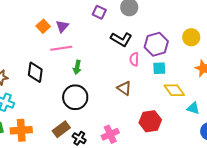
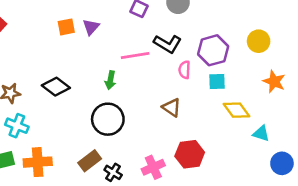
orange square: (43, 26) -> (66, 27), turned 32
pink line: (61, 48) -> (135, 55), moved
black diamond: (35, 72) -> (56, 87), turned -60
red hexagon: (150, 121) -> (190, 154), moved

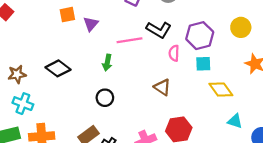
purple triangle: (91, 27) -> (91, 24), moved
black circle: (108, 119) -> (105, 98), size x0.6
cyan triangle: (261, 133) -> (235, 121), moved

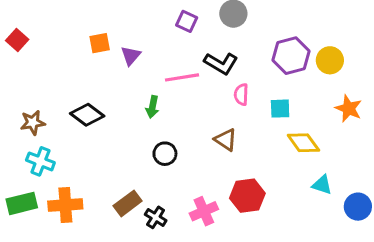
purple hexagon: (200, 36) -> (291, 56), moved
black circle: (105, 98) -> (165, 154), moved

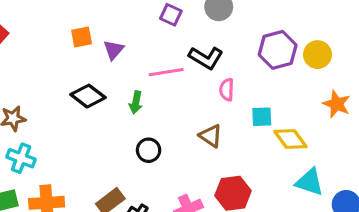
cyan square: (280, 109) -> (262, 117), moved
black diamond: (87, 115) -> (88, 96), moved
cyan triangle: (322, 185) -> (310, 182), size x1.4

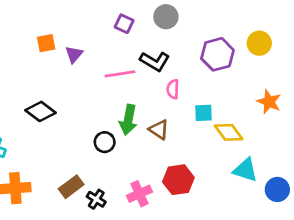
yellow circle: (317, 55) -> (259, 43), moved
black diamond: (88, 96) -> (41, 111), moved
green arrow: (136, 102) -> (128, 120), moved, size x1.5

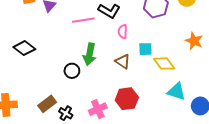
brown triangle: (159, 130) -> (123, 61), moved

